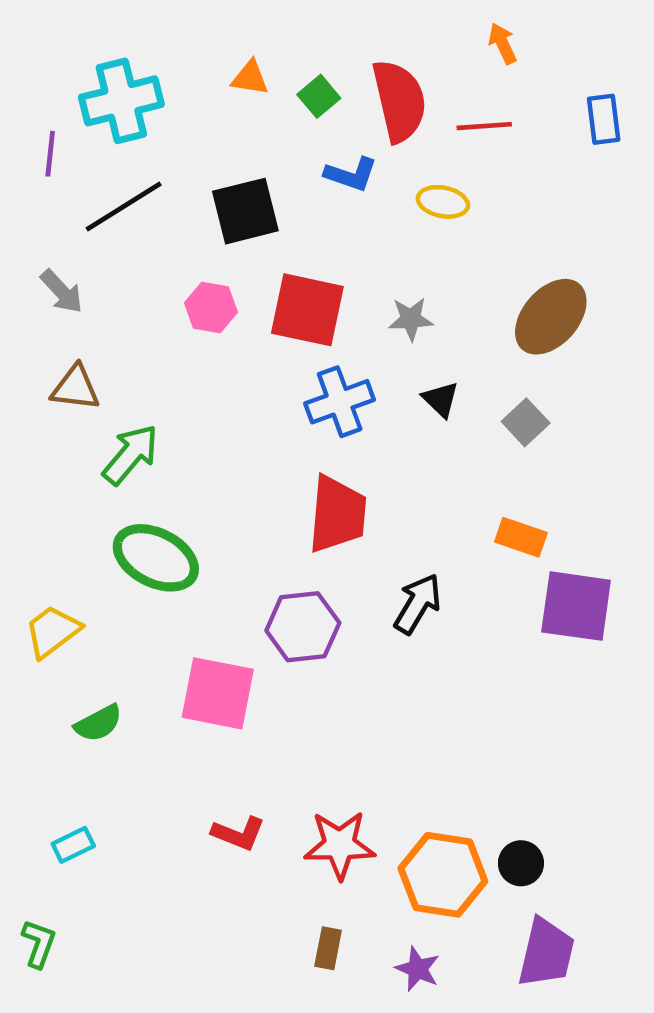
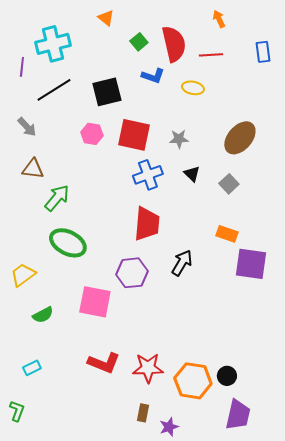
orange triangle: (250, 78) -> (106, 18), moved, turned 30
red L-shape: (238, 833) -> (104, 363), size x1.4
purple star: (418, 969) -> (169, 427), moved, turned 30

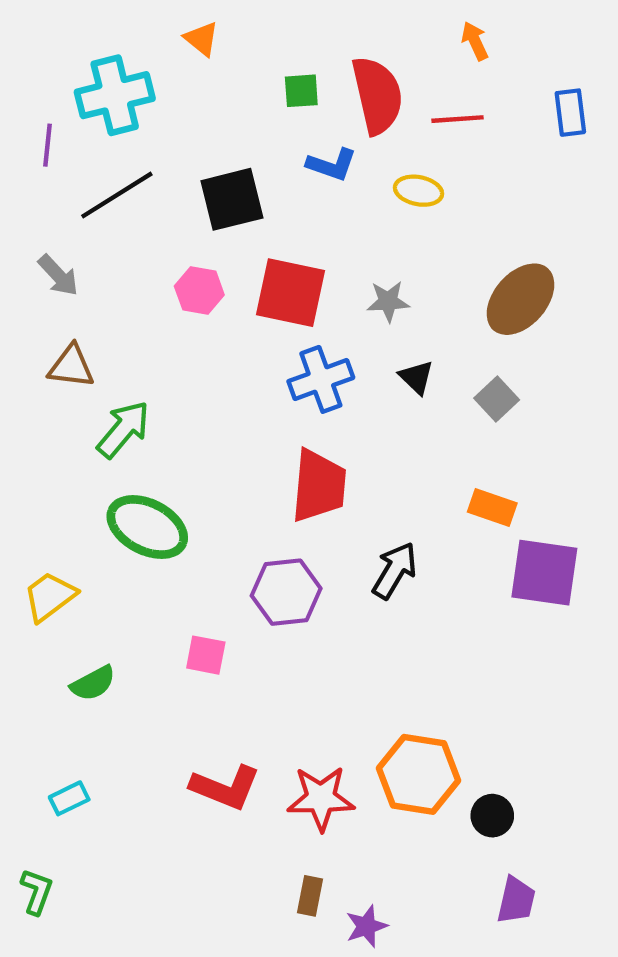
orange triangle: (106, 18) -> (202, 39), moved
green square: (139, 42) -> (301, 91), turned 36
pink square: (95, 302) -> (206, 655), size x0.6
orange hexagon: (193, 381) -> (418, 774), moved
purple trapezoid: (238, 415) -> (516, 900), size x0.7

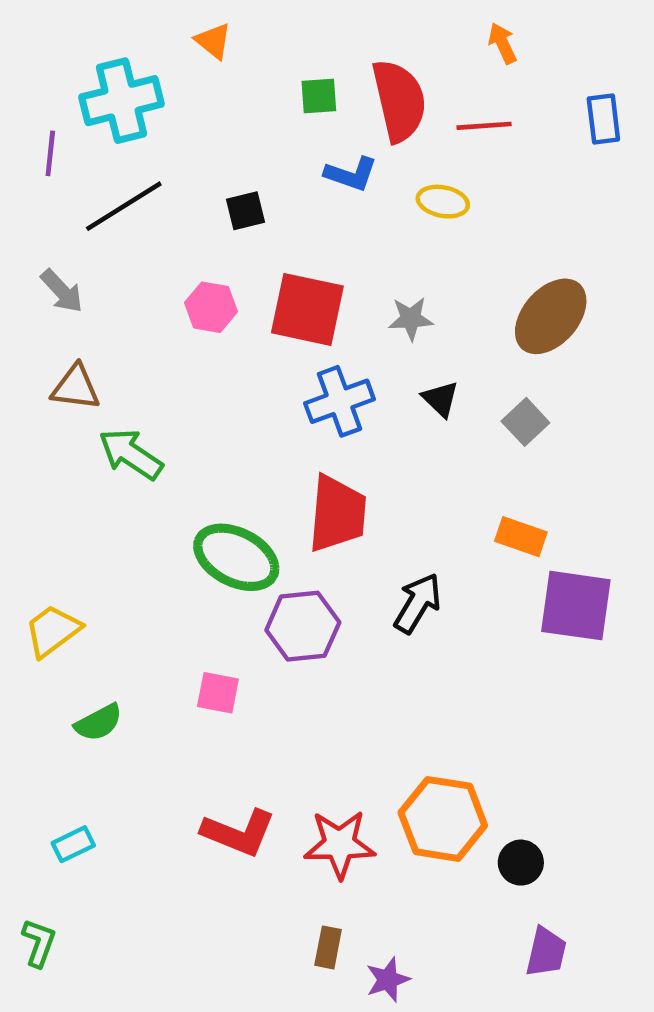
black square: (232, 199) -> (245, 211), size x0.6
green arrow: (123, 429) -> (131, 454), turned -96
green ellipse: (147, 527) -> (236, 557), moved

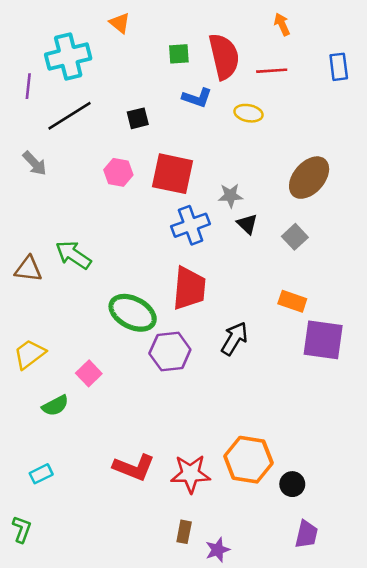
gray star: (411, 319) -> (230, 196), moved
brown triangle: (76, 387) -> (28, 269), moved
pink square: (218, 693) -> (89, 373), moved, turned 35

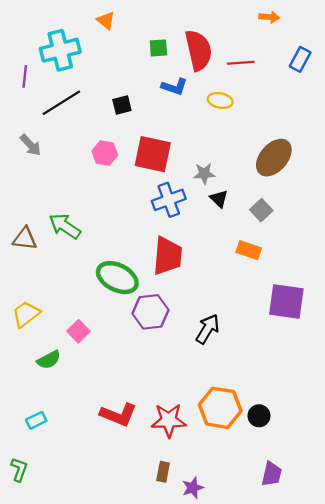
orange arrow: (282, 24) -> (269, 17), moved, turned 120
blue rectangle: (339, 67) -> (300, 59), turned 35
orange rectangle: (292, 301) -> (249, 250), moved
black arrow: (234, 339) -> (208, 329), moved
black circle: (292, 484) -> (259, 416), moved

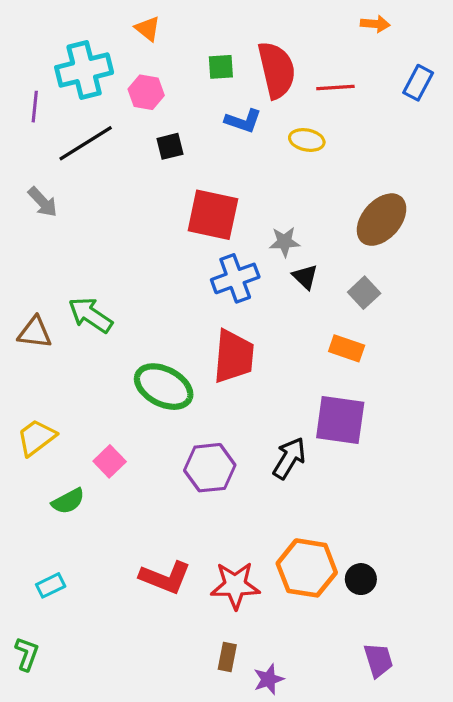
pink hexagon: (105, 153) -> (146, 92), moved
purple square: (286, 302) -> (340, 420), moved
purple hexagon: (150, 312) -> (210, 468), moved
purple trapezoid: (272, 474) -> (378, 660), turned -30

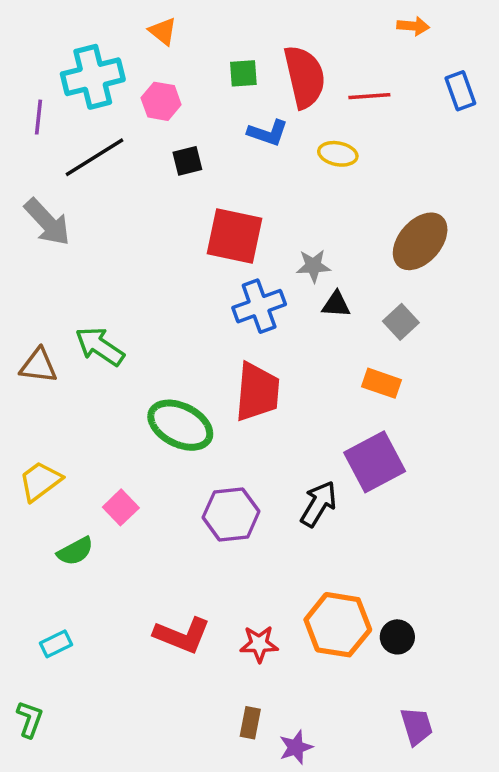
blue rectangle: (418, 83) -> (460, 91), turned -48
gray arrow: (43, 202) -> (47, 222), size x1.4
black triangle: (305, 277) -> (336, 304), turned -40
purple square: (340, 420) -> (375, 462), turned -36
red star: (235, 585) -> (259, 644), size x0.7

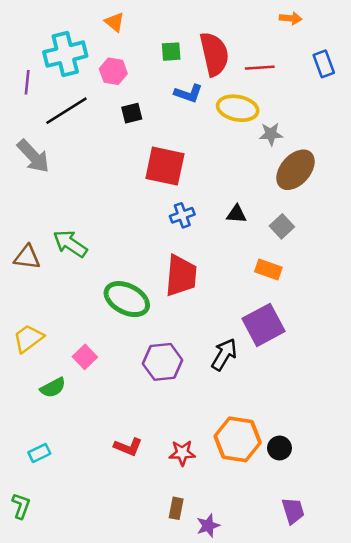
yellow ellipse: (338, 154) -> (238, 108), size x1.5
gray star: (313, 266) -> (271, 134), moved
blue cross: (259, 306) -> (182, 215), size x0.7
red L-shape: (182, 635) -> (128, 447), size x0.7

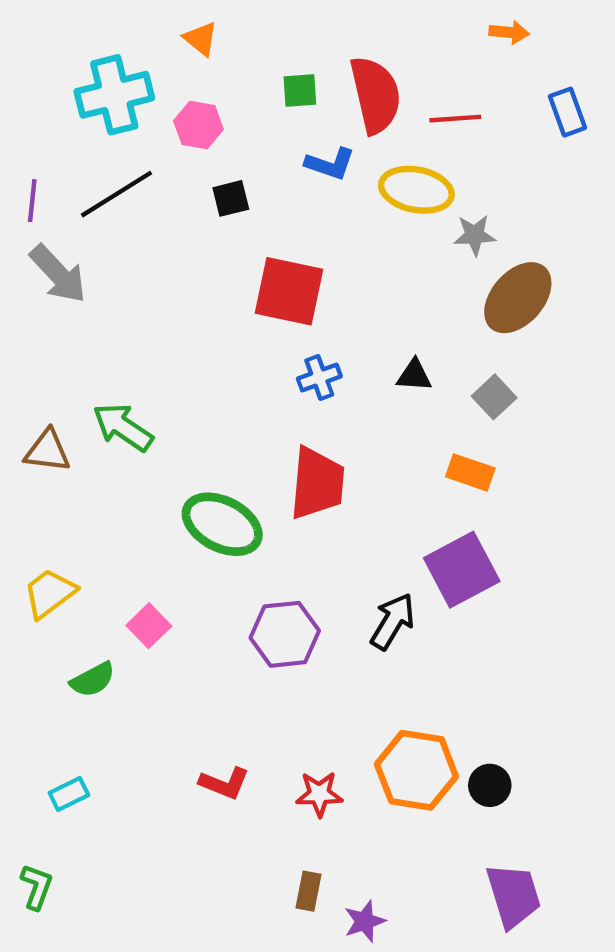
purple line: (27, 82) -> (32, 201), moved
purple trapezoid: (293, 511) -> (514, 895), size x1.4

